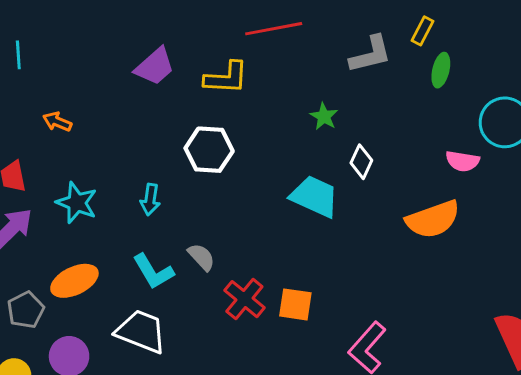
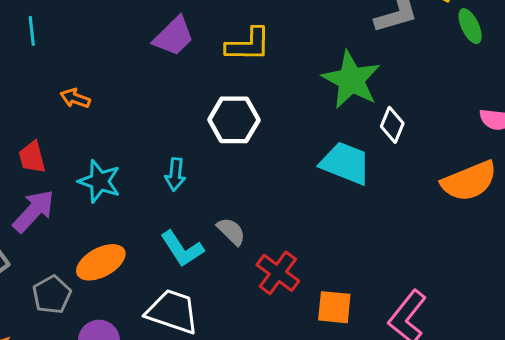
green ellipse: (441, 70) -> (470, 26), turned -36
green star: (324, 116) -> (351, 80), size x2.0
orange square: (295, 304) -> (334, 307), moved

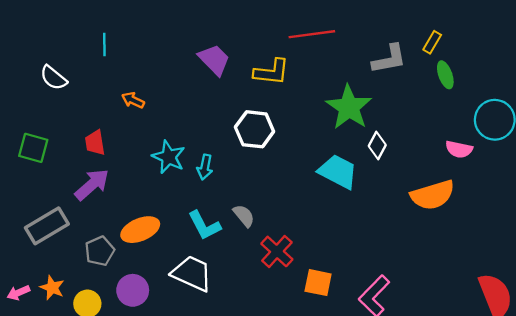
purple trapezoid: (174, 36) -> (214, 60), turned -96
cyan star: (99, 181) -> (169, 157), moved

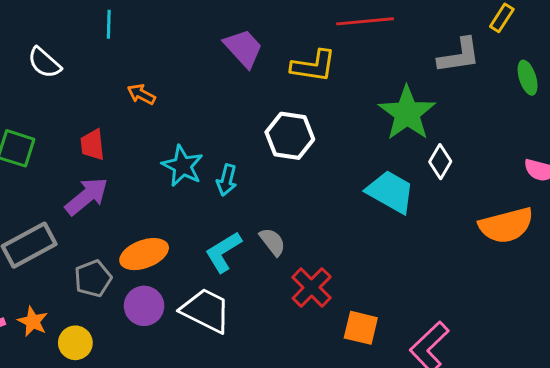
yellow rectangle: (432, 42) -> (502, 18), moved
cyan L-shape: (204, 225) -> (223, 252), turned 84
purple circle: (133, 290) -> (144, 306), moved

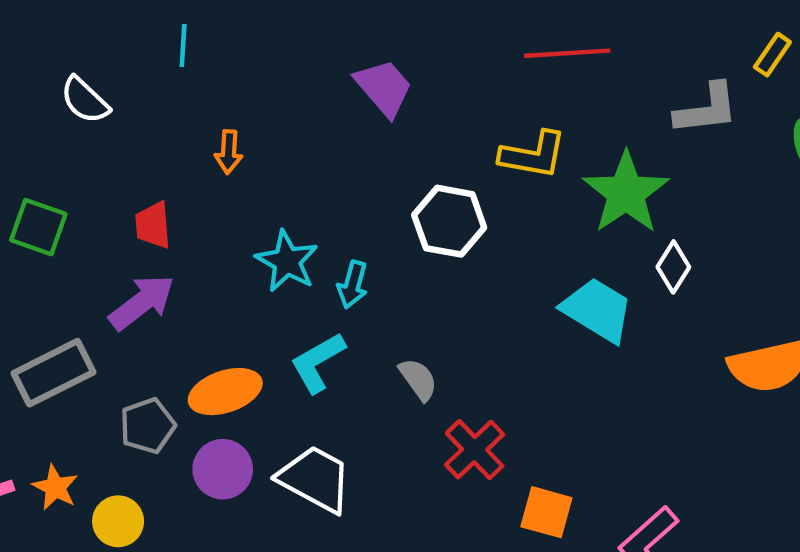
yellow L-shape: (313, 66) -> (533, 155), moved
orange arrow: (141, 94) -> (229, 152), turned -116
cyan L-shape: (223, 252) -> (318, 362), moved

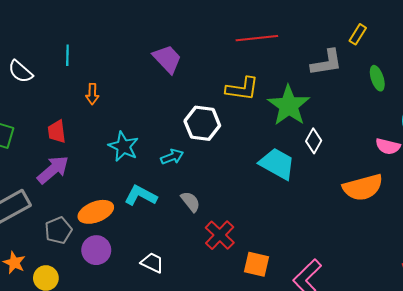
cyan line: (183, 45) -> (67, 55), moved
cyan arrow: (353, 285) -> (172, 157), moved, turned -125
cyan L-shape: (318, 362) -> (141, 196), turned 60
white trapezoid: (315, 479) -> (152, 263), moved, size x0.6

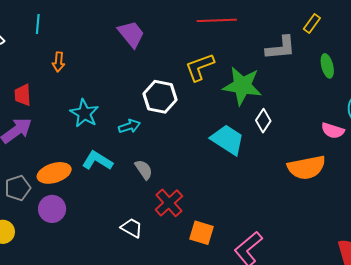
yellow L-shape: (242, 89) -> (200, 67), turned 148
green star: (289, 105) -> (242, 86), turned -30
white trapezoid: (152, 263) -> (132, 228), moved

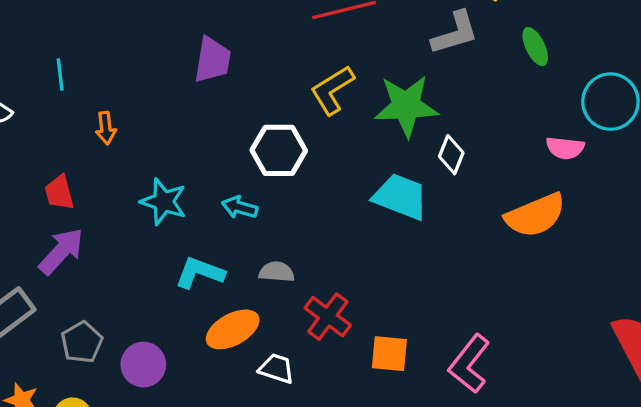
purple trapezoid: (131, 34) -> (212, 60), turned 60
cyan arrow: (129, 126) -> (240, 207), turned -135
gray semicircle: (144, 170) -> (277, 272), turned -40
orange ellipse: (54, 173) -> (233, 329), moved

